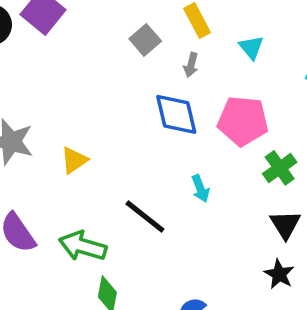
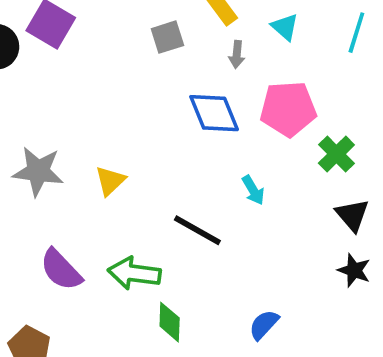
gray square: (145, 40) -> (167, 37), turned 32
gray arrow: (191, 65) -> (237, 54), moved

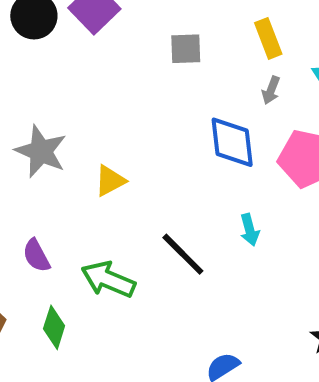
gray square: (167, 37) -> (186, 49), moved
purple semicircle: (61, 270) -> (36, 256), size x0.7
green diamond: (170, 322) -> (54, 327), moved

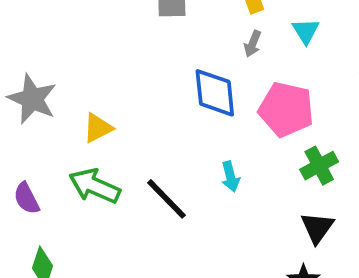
green arrow: (108, 279) -> (95, 186), moved

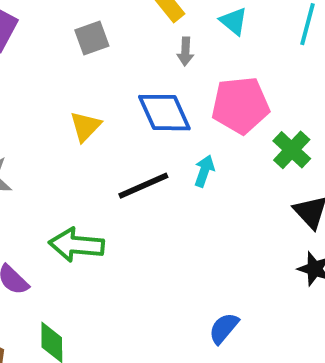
yellow triangle: (98, 128) -> (85, 126), moved
cyan arrow: (230, 177) -> (204, 171), moved, turned -128
black line: (166, 199) -> (143, 186), moved, turned -51

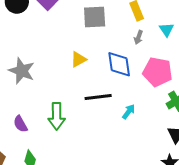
gray square: (92, 38) -> (95, 17), size x1.4
cyan arrow: (204, 171) -> (129, 112), moved
green arrow: (76, 245) -> (57, 116), turned -112

